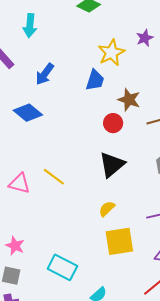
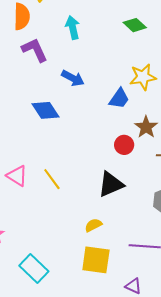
cyan arrow: (30, 26) -> (73, 28), turned 145
blue arrow: (45, 74) -> (73, 78), turned -115

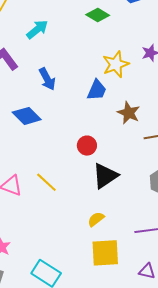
cyan arrow: (73, 28) -> (37, 29), turned 75
blue arrow: (73, 78) -> (47, 79), turned 45
red circle: (124, 145) -> (87, 146), moved

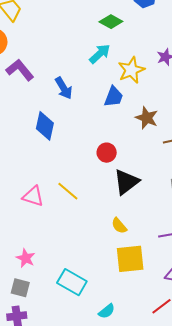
cyan arrow: (37, 29) -> (100, 54), moved
blue diamond: (27, 116) -> (45, 126), turned 60
yellow semicircle: (96, 219) -> (119, 226), turned -90

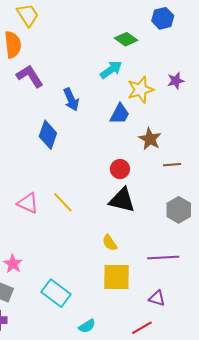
red circle: (107, 153) -> (120, 169), moved
black triangle: (126, 182) -> (122, 200), turned 44

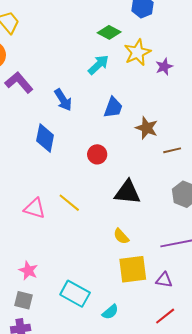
yellow star: (140, 90) -> (137, 52), moved
red circle: (120, 169) -> (97, 154), moved
purple triangle: (157, 298) -> (164, 280), moved
cyan semicircle: (87, 326) -> (110, 312), moved

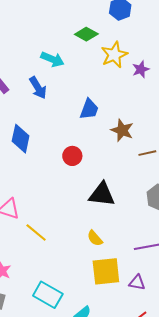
cyan arrow: (99, 65) -> (52, 59), moved, turned 65
blue arrow: (63, 100) -> (38, 88), moved
yellow line: (69, 203) -> (36, 233), moved

